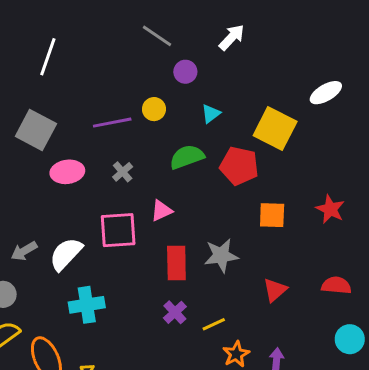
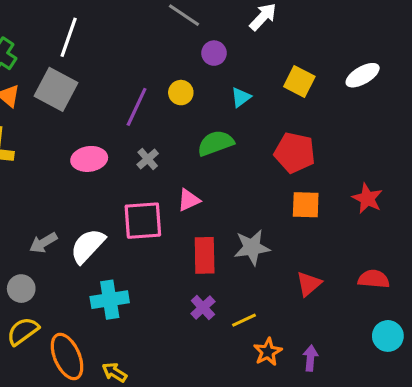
purple line: (112, 123) -> (137, 107), turned -54
yellow square: (275, 129) -> (299, 82), moved, size x0.7
gray square: (36, 130) -> (56, 89), moved
red pentagon: (239, 166) -> (295, 153), moved

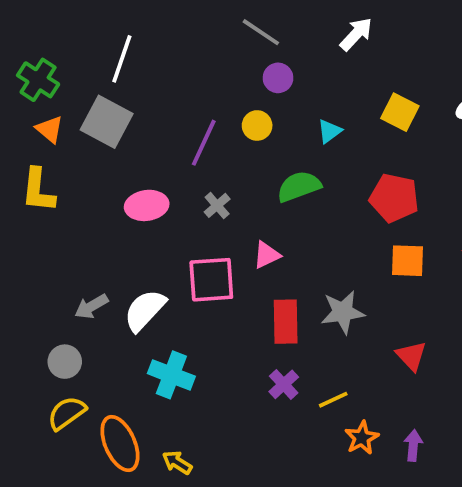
purple circle: (214, 53) -> (278, 78), moved
red triangle: (309, 284) -> (411, 356), turned -32
cyan cross: (110, 300) -> (171, 375), turned 30

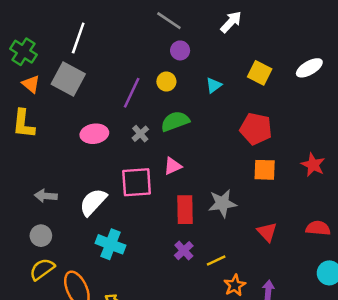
green semicircle: (299, 186) -> (175, 121), moved
gray arrow: (91, 306) -> (46, 196), moved, turned 35

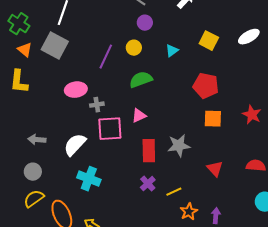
gray cross: (140, 134) -> (97, 105), moved, turned 32

